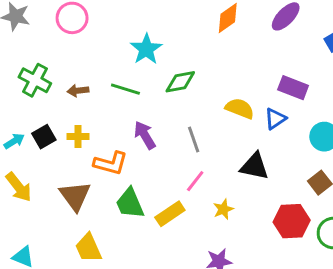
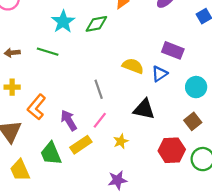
green diamond: (180, 82) -> (96, 24), moved
purple arrow: (145, 135) -> (69, 120), moved
orange L-shape: (111, 163) -> (37, 107), turned 115
green trapezoid: (130, 203) -> (51, 154), moved

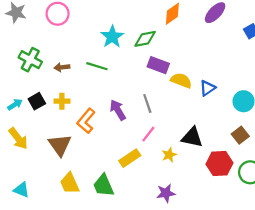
purple rectangle: (173, 50) -> (158, 65), moved
black triangle: (144, 109) -> (192, 137), moved
purple arrow: (69, 120) -> (118, 110), moved
green trapezoid: (51, 154) -> (104, 185), moved

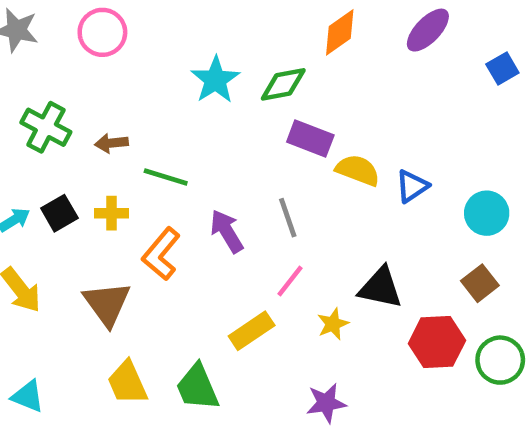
green line: (97, 66) -> (166, 177), moved

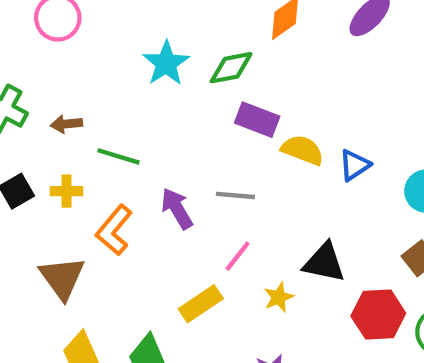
gray line: (288, 218) -> (235, 195), turned -66

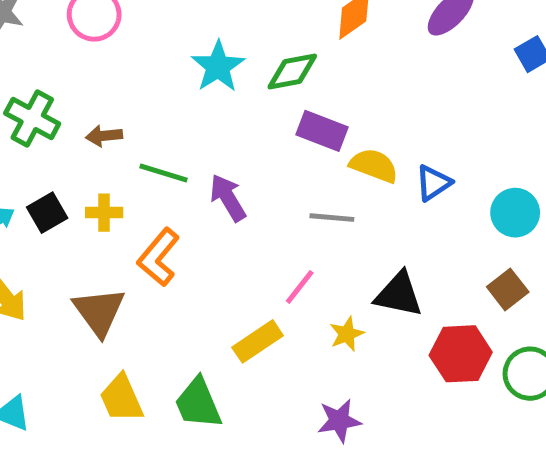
gray line: (235, 195) -> (332, 218), moved
purple arrow: (177, 208) -> (228, 198), moved

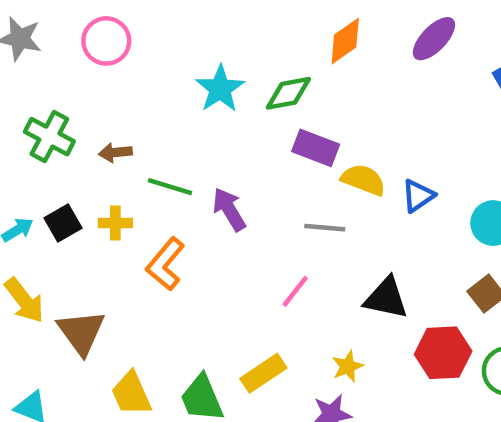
brown triangle: (99, 312) -> (81, 332), moved
yellow star: (347, 334) -> (347, 366), moved
yellow rectangle: (258, 341) -> (263, 373), moved

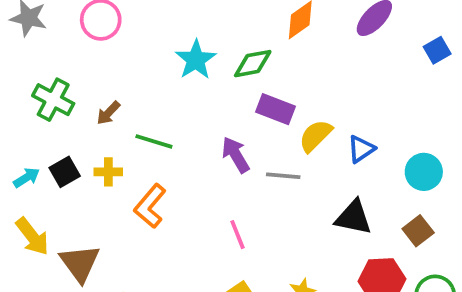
brown arrow: (115, 152) -> (108, 113), turned -40
yellow semicircle: (363, 180) -> (315, 136), turned -66
purple arrow: (229, 209) -> (236, 155), moved
pink line: (295, 291) -> (238, 235), moved, turned -60
black triangle: (386, 298) -> (353, 217), moved

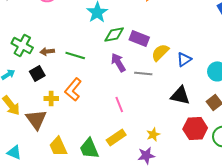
green diamond: (253, 64) -> (114, 34), moved
green cross: (53, 100) -> (22, 45), moved
brown arrow: (108, 113) -> (47, 51), moved, turned 40
black square: (65, 172) -> (37, 73), moved
yellow cross: (108, 172) -> (51, 98), moved

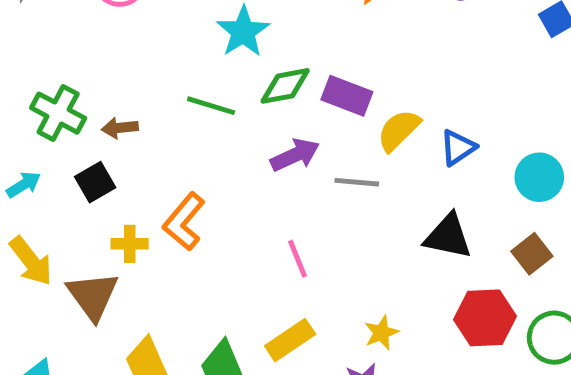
green line: (75, 55) -> (211, 106), moved
purple arrow: (118, 62) -> (295, 155), turned 96

